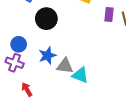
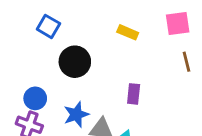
purple rectangle: (109, 15) -> (134, 94), moved

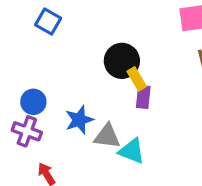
yellow rectangle: (128, 32) -> (137, 79), moved, turned 36
black circle: (75, 62) -> (122, 61), moved

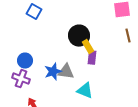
gray triangle: (107, 136) -> (66, 72), moved

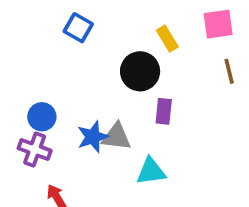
blue square: (34, 12) -> (78, 28), moved
yellow rectangle: (88, 47) -> (167, 39), moved
cyan triangle: (85, 91) -> (151, 171), turned -30

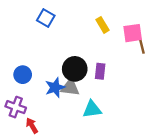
pink square: (218, 24) -> (133, 33), moved
black circle: (140, 71) -> (75, 69), moved
purple cross: (35, 149) -> (16, 107), moved

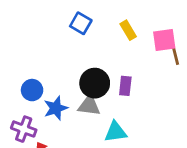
blue square: (46, 18) -> (81, 23), moved
blue star: (55, 87) -> (56, 108), moved

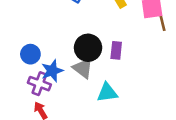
gray triangle: (89, 105) -> (83, 68), turned 30
purple cross: (24, 129) -> (39, 84), moved

